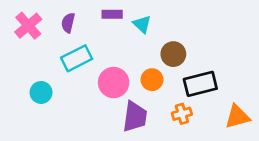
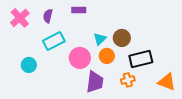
cyan triangle: (142, 24) -> (100, 39), moved, turned 32
orange triangle: (237, 117) -> (167, 82), turned 36

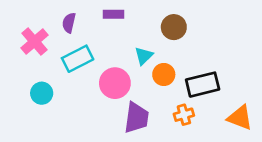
pink cross: (20, 18) -> (34, 41), moved
brown circle: (122, 38) -> (174, 27), moved
orange circle: (107, 56) -> (164, 75), moved

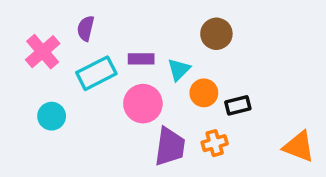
purple rectangle: (113, 14) -> (141, 59), moved
black rectangle: (203, 85) -> (238, 105), moved, size x0.6
orange cross: (184, 115) -> (215, 143), moved

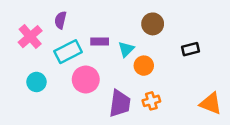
pink circle: (143, 104) -> (86, 79), moved
black rectangle: (238, 105) -> (191, 49), moved

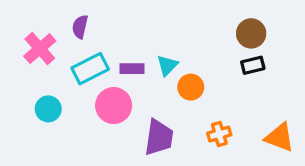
brown circle: (153, 24) -> (251, 33), moved
purple rectangle: (100, 42) -> (132, 69), moved
orange cross: (151, 101) -> (219, 134), moved

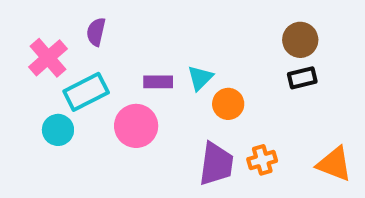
cyan rectangle: (90, 69) -> (86, 92), moved
purple trapezoid: (159, 137) -> (216, 164), moved

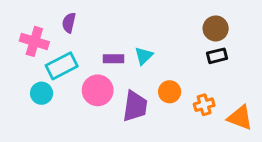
pink cross: (48, 58) -> (34, 41), turned -32
orange circle: (228, 104) -> (170, 92), moved
orange cross: (262, 160) -> (204, 105), moved
purple trapezoid: (216, 164) -> (135, 106), moved

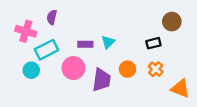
brown circle: (216, 28) -> (172, 22), moved
black rectangle: (217, 56) -> (153, 43), moved
orange cross: (204, 105) -> (156, 69), moved, turned -32

